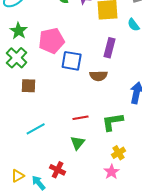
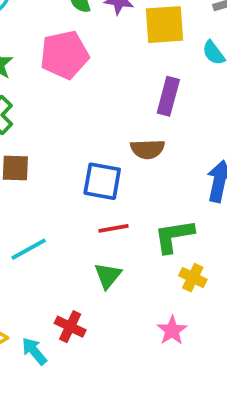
pink pentagon: (52, 41) -> (64, 55), moved
blue square: (72, 61) -> (102, 181), moved
yellow cross: (119, 153) -> (193, 278), moved, turned -32

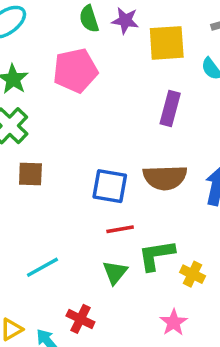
brown semicircle: (148, 149) -> (165, 178), moved, size x1.4
green L-shape: (174, 236) -> (156, 255), moved
cyan line: (29, 249) -> (42, 267), moved

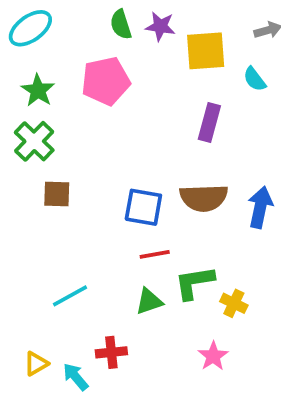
green triangle: (115, 272) -> (149, 301), turned 32
red cross: (80, 319) -> (111, 352), turned -32

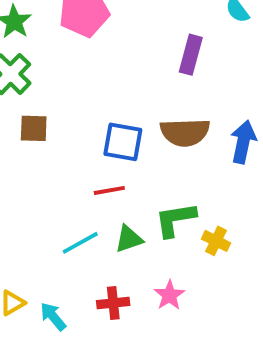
red line: (155, 254) -> (109, 190), moved
cyan line: (70, 296) -> (80, 243), moved
red cross: (111, 352) -> (113, 303), moved
pink star: (213, 356) -> (169, 295), moved

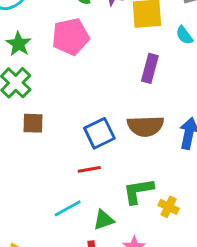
blue square: (123, 142) -> (99, 133), turned -36
green triangle: (129, 239) -> (104, 220), moved

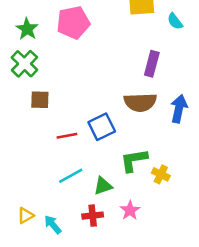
purple rectangle: (150, 68) -> (152, 64), moved
blue square: (99, 133) -> (102, 127), moved
red line: (89, 169) -> (67, 136), moved

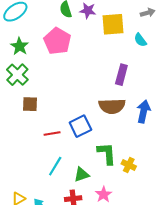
pink pentagon: (73, 23) -> (57, 41), turned -30
green L-shape: (134, 160) -> (107, 153), turned 95
cyan line: (71, 176) -> (55, 166), turned -30

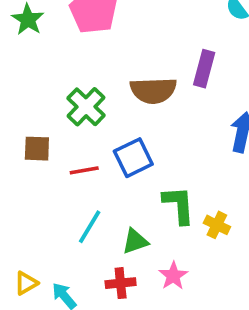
green cross: (17, 75) -> (86, 107), moved
brown square: (30, 104) -> (37, 149), moved
brown semicircle: (112, 106) -> (153, 90), moved

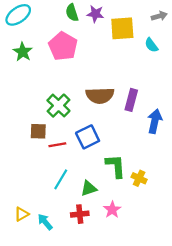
purple rectangle: (204, 69) -> (131, 100), moved
brown square: (37, 149) -> (38, 131), moved

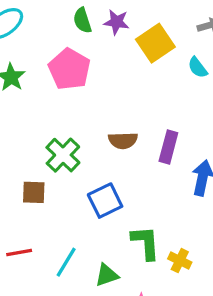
yellow square: (122, 28) -> (155, 43), turned -30
brown semicircle: (100, 95) -> (123, 140), size x0.7
red line: (57, 145) -> (19, 252), moved

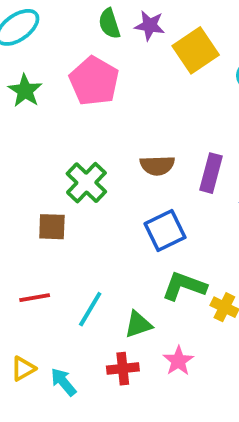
blue square: (105, 201) -> (165, 231), moved
green L-shape: (146, 243) -> (184, 286), turned -66

